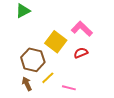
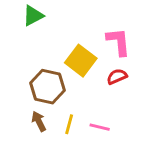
pink L-shape: (82, 29) -> (118, 42), turned 40
yellow line: (48, 78) -> (69, 124), moved, turned -32

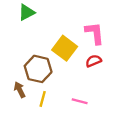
brown arrow: (39, 121) -> (20, 90), moved
yellow line: (69, 124) -> (43, 99), moved

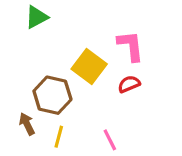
pink line: (80, 101) -> (110, 140), turned 49

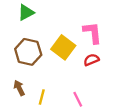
brown hexagon: (52, 95) -> (28, 52), moved

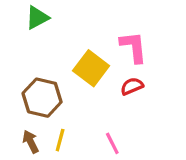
brown hexagon: (28, 52) -> (42, 98), moved
brown arrow: (19, 88) -> (31, 142), moved

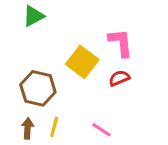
brown arrow: (31, 142) -> (28, 128), turned 30
pink line: (112, 143) -> (101, 130), turned -30

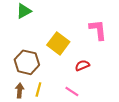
pink L-shape: (121, 43) -> (98, 30), moved
red semicircle: (119, 78) -> (82, 65), moved

